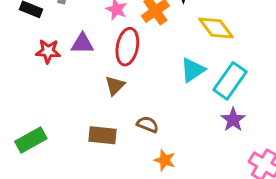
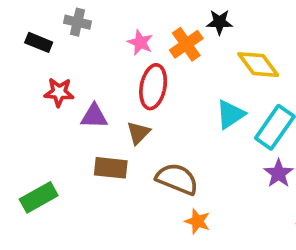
purple triangle: (82, 44) -> (94, 116), moved
brown semicircle: (148, 124) -> (177, 179), size x1.6
brown rectangle: (102, 135) -> (111, 168), moved

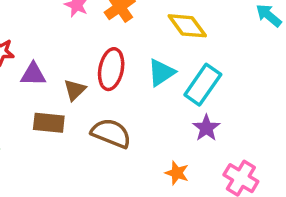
red ellipse: (153, 87) -> (111, 69), moved
orange star: (197, 221) -> (177, 173), moved

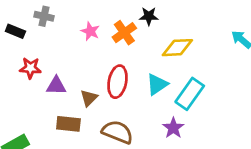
yellow diamond: (187, 26) -> (177, 48), turned -56
purple star: (206, 128) -> (173, 128), moved

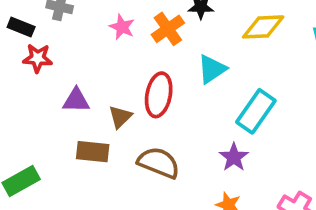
yellow diamond: (177, 48) -> (263, 27), moved
red star: (30, 68) -> (38, 58), moved
cyan triangle: (157, 84) -> (212, 69), moved

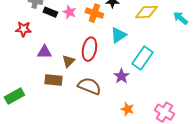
black rectangle: (21, 27) -> (50, 12), moved
orange cross: (168, 29) -> (94, 13), turned -36
purple star: (234, 157) -> (121, 76), moved

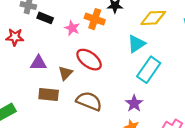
pink star: (69, 12) -> (72, 28), moved
cyan triangle: (118, 35) -> (136, 44), moved
red ellipse: (89, 49) -> (89, 60), turned -65
purple star: (121, 76) -> (134, 103), moved

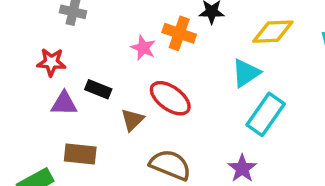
black rectangle: (45, 18) -> (98, 89), moved
purple triangle: (38, 63) -> (64, 104), moved
brown rectangle: (49, 94) -> (80, 154), moved

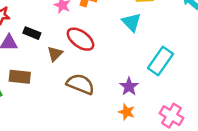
cyan triangle: (246, 73) -> (131, 22), turned -40
cyan rectangle: (266, 114) -> (161, 61), moved

